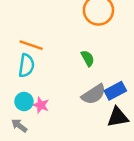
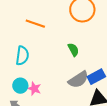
orange line: (31, 45) -> (35, 24), moved

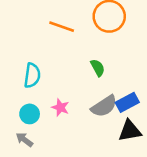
orange line: (35, 24) -> (62, 27), moved
pink star: (34, 89) -> (60, 108), moved

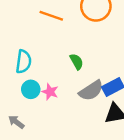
green semicircle: (98, 68) -> (77, 62), moved
cyan circle: (30, 114) -> (31, 89), moved

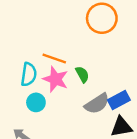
orange line: (51, 16) -> (54, 59), moved
pink star: (50, 92) -> (56, 79), moved, size x1.5

